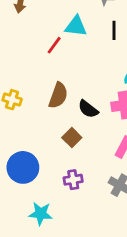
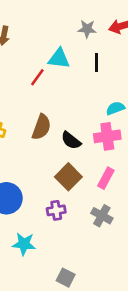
brown square: (72, 138) -> (68, 177), moved, size x1.4

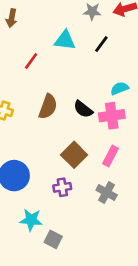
black line: (97, 63) -> (101, 44), turned 36
red line: (37, 77) -> (31, 61), moved
black semicircle: (71, 140) -> (83, 109), moved
gray square: (66, 278) -> (53, 239), moved

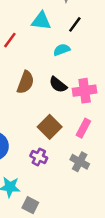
cyan semicircle: (120, 88) -> (62, 50), moved
purple cross: (62, 187) -> (39, 157), turned 35

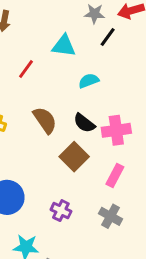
black line: (75, 24) -> (108, 37), moved
brown semicircle: (26, 82) -> (45, 120), turned -55
brown square: (50, 127) -> (74, 157), moved

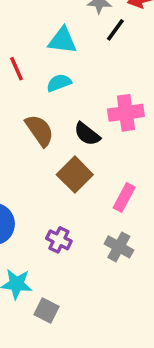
red line: (26, 69) -> (17, 69), turned -60
cyan semicircle: (89, 81) -> (59, 83), moved
pink cross: (116, 130) -> (126, 113), moved

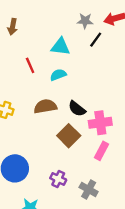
pink cross: (126, 113) -> (100, 123), moved
brown semicircle: (39, 130) -> (45, 106), turned -65
gray cross: (119, 247) -> (89, 190), moved

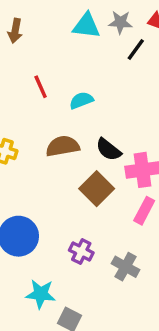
cyan triangle: (61, 47) -> (86, 26), moved

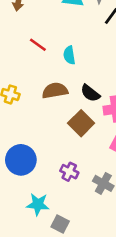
red line: (41, 87) -> (38, 45), turned -30
cyan semicircle: (81, 100) -> (69, 55), turned -78

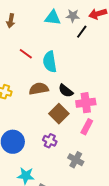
cyan semicircle: (69, 55) -> (50, 62), size x1.5
purple cross: (69, 172) -> (50, 141), moved

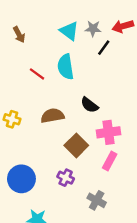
cyan triangle: (53, 18) -> (69, 31), turned 30
brown arrow: (11, 21) -> (19, 35), turned -40
cyan semicircle: (50, 62) -> (66, 67), moved
black semicircle: (66, 91) -> (89, 105), moved

